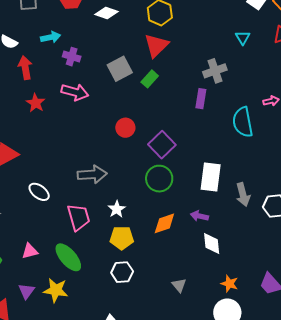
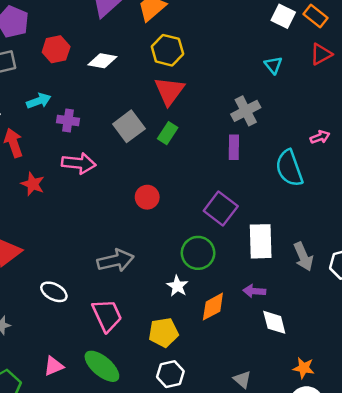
purple square: (162, 145) -> (221, 209), moved
white star: (117, 209) -> (177, 286), moved

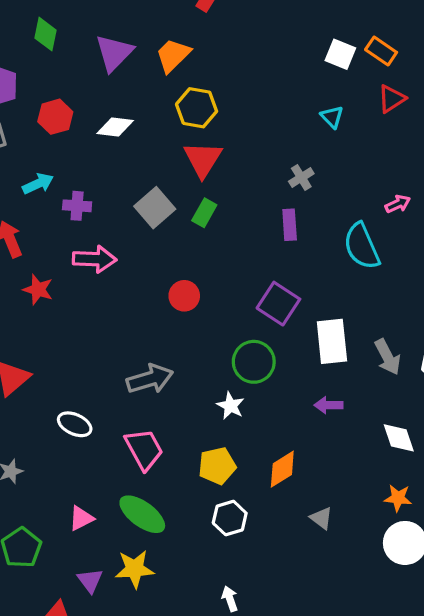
gray cross: (246, 111) -> (301, 177), size x0.7
orange diamond: (213, 307) -> (282, 469), moved
white diamond: (274, 322) -> (399, 438), moved

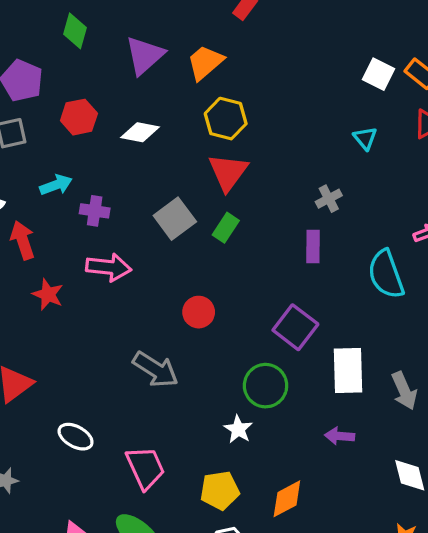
gray arrow: (150, 379) -> (156, 369), moved, turned 45

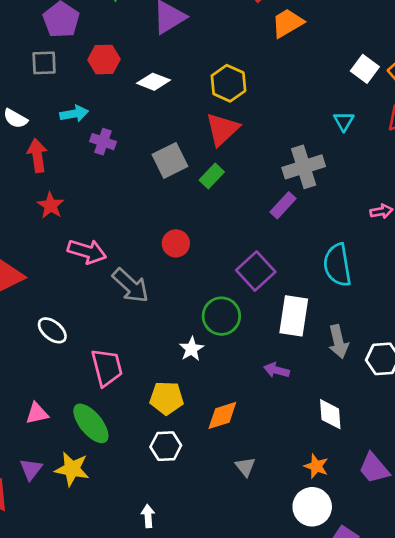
orange trapezoid: (205, 62) -> (287, 23), moved
gray cross: (329, 199) -> (304, 167), size x1.8
purple rectangle: (313, 247) -> (283, 205), turned 32
pink arrow: (109, 267) -> (87, 251), moved
cyan semicircle: (386, 274) -> (337, 265), moved

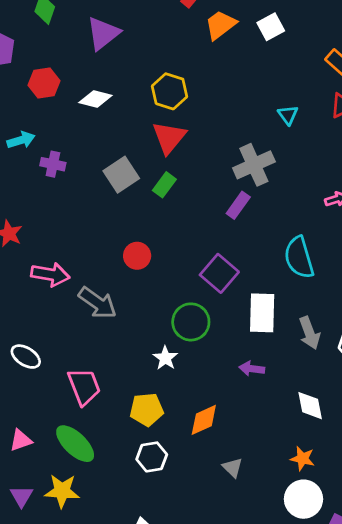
white square: (365, 69) -> (271, 27), moved, turned 32

